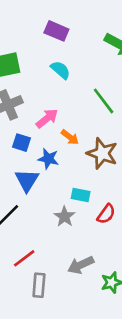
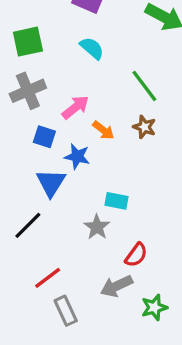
brown star: (102, 153) -> (144, 127), moved, size x0.6
red semicircle: (106, 214) -> (136, 255), moved
gray rectangle: (39, 285) -> (66, 311), turned -30

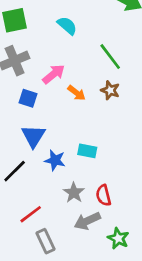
blue star: (77, 156) -> (55, 160), moved
gray star: (97, 227) -> (74, 193), moved
red semicircle: (136, 255) -> (103, 195), turned 130
green star: (154, 307) -> (118, 238), turned -30

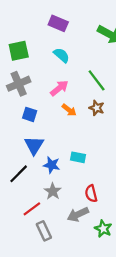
pink arrow: (54, 74) -> (59, 88), moved
gray star: (74, 193) -> (53, 191), moved

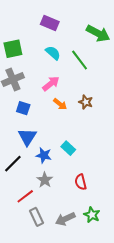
green line: (97, 80) -> (80, 60), moved
cyan rectangle: (78, 157) -> (68, 148), turned 32
gray arrow: (78, 214) -> (65, 219), moved

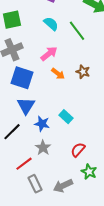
blue square: (23, 108) -> (22, 78), size x1.6
red semicircle: (81, 182) -> (78, 150), turned 56
green star: (92, 215) -> (89, 172), moved

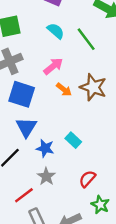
brown star: (83, 72) -> (93, 87), size x1.6

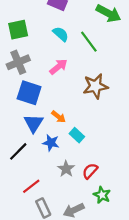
brown star: (93, 87) -> (95, 86), turned -30
orange arrow: (64, 90) -> (58, 117), moved
gray star: (46, 176) -> (66, 169), moved

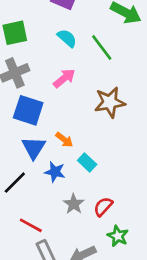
red line: (31, 186) -> (31, 225), turned 66

